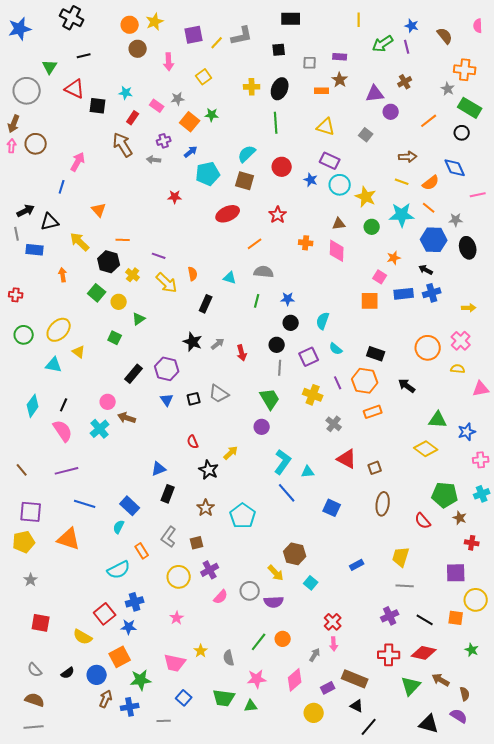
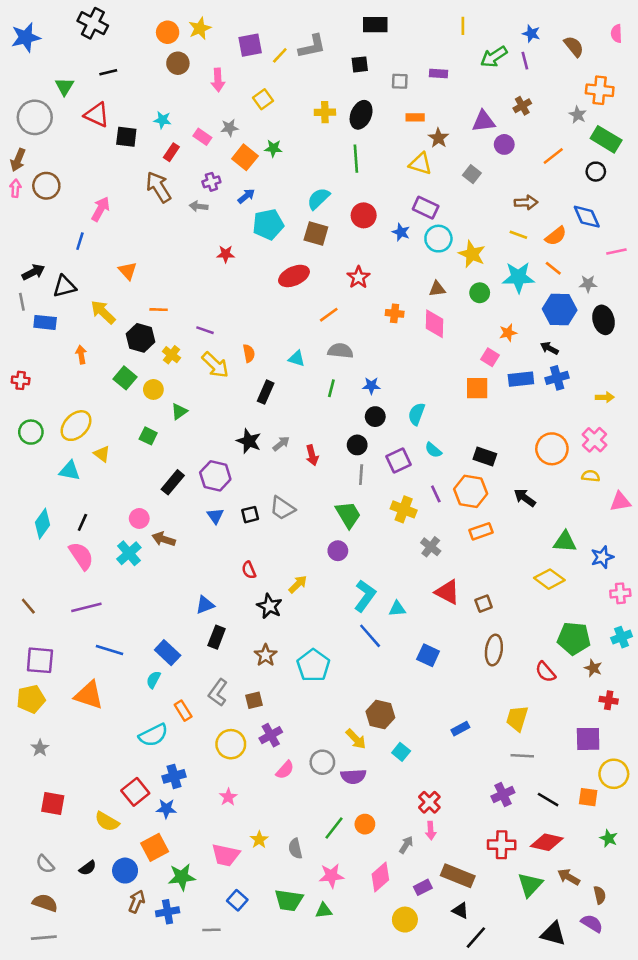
brown star: (340, 80) -> (438, 138), moved

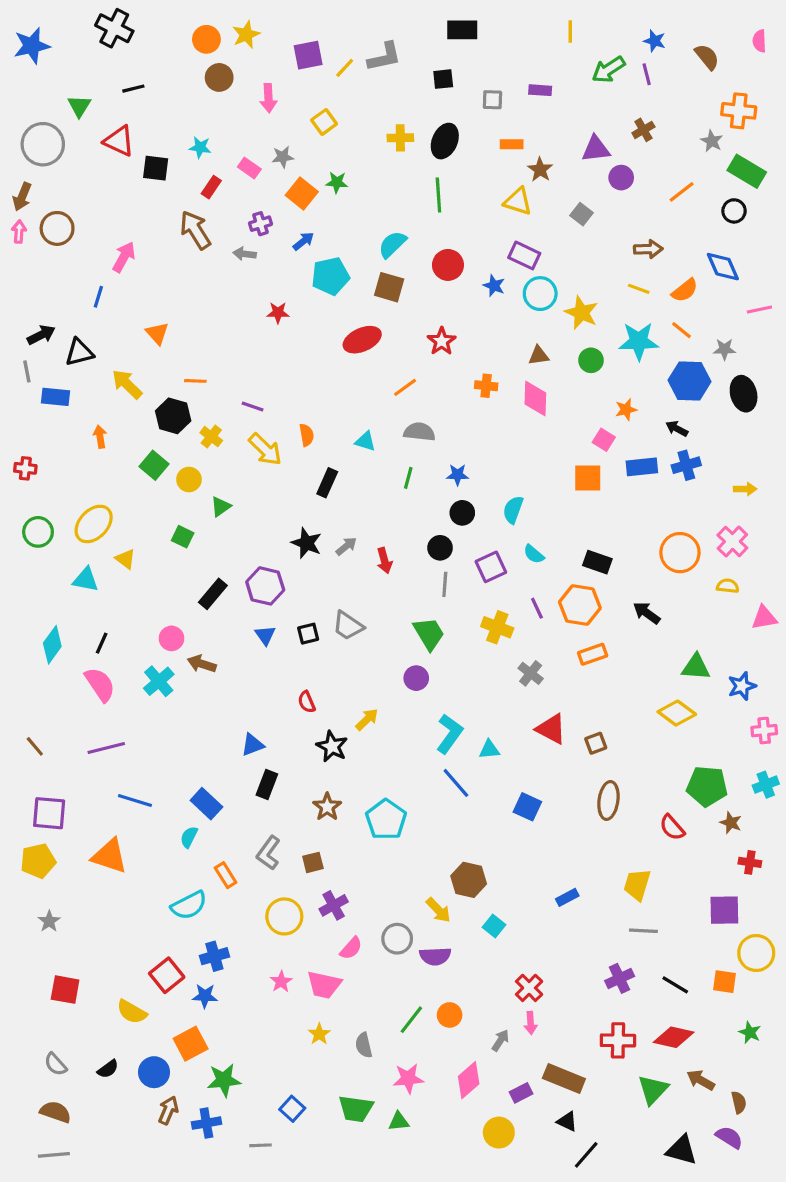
pink trapezoid: (226, 855) -> (324, 985), moved

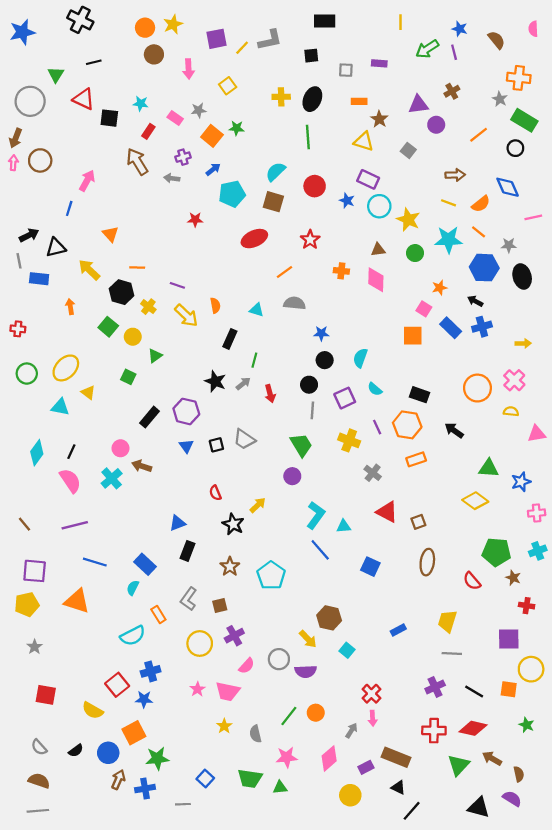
blue rectangle: (642, 467) -> (451, 328), turned 50
green line: (408, 478) -> (254, 360), moved

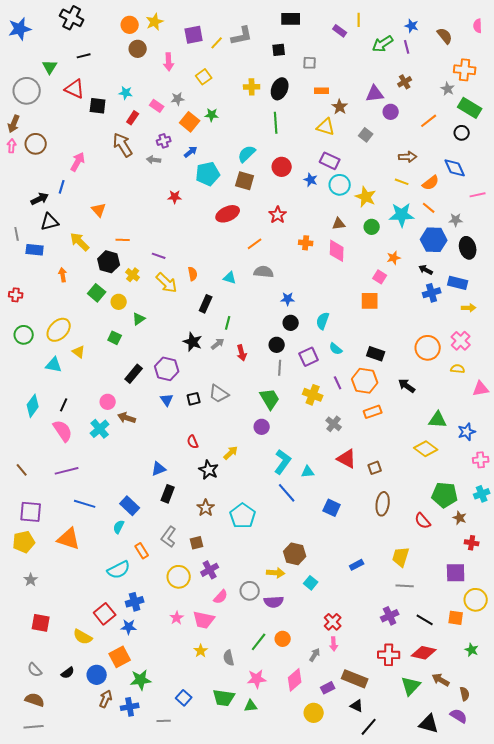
purple rectangle: (379, 63) -> (340, 31), moved, turned 32
black arrow: (29, 235) -> (40, 199), moved
blue rectangle: (451, 328) -> (458, 283), moved, turned -30
yellow arrow: (308, 639) -> (276, 573), turned -42

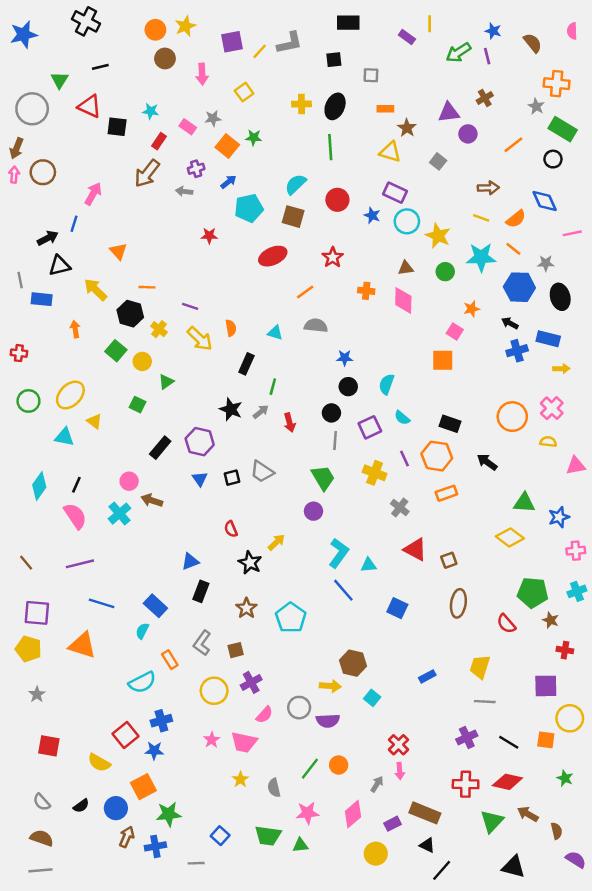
brown arrow: (123, 145) -> (147, 173), turned -110
yellow pentagon: (24, 542) -> (28, 649), turned 30
purple semicircle: (459, 716) -> (576, 860), moved

